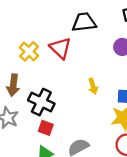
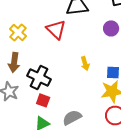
yellow cross: (29, 51) -> (18, 32), moved

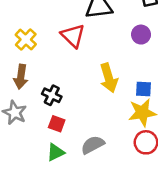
yellow arrow: (85, 63) -> (109, 78), size x1.6
black cross: (39, 77) -> (52, 95), size x0.7

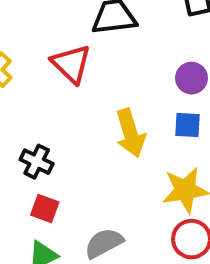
purple circle: (141, 35) -> (192, 78), moved
blue square: (143, 89) -> (187, 125), moved

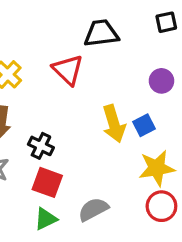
blue square: (187, 125) -> (144, 125), moved, turned -30
red square: (45, 208) -> (47, 182), size x1.4

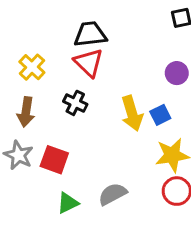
black trapezoid: (101, 33) -> (90, 34), moved
black cross: (41, 146) -> (75, 103), moved
red square: (47, 182) -> (54, 160), moved

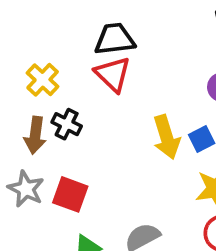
black cross: (75, 103) -> (67, 124), moved

